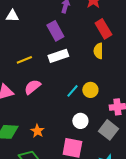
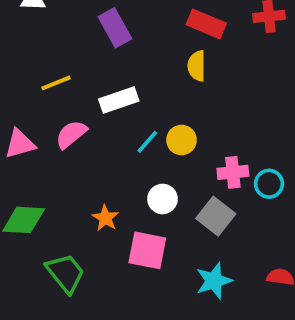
red rectangle: (103, 29) -> (206, 24), turned -36
white rectangle: (58, 56) -> (119, 100), moved
orange star: (37, 131) -> (105, 218), moved

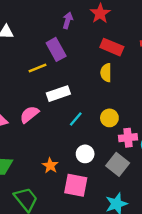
yellow line: (56, 83) -> (37, 68), moved
yellow circle: (182, 140) -> (109, 118), moved

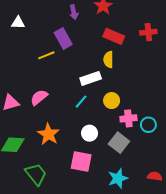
purple arrow: (68, 20) -> (74, 12), turned 152
white rectangle: (58, 94) -> (91, 78), moved
orange star: (50, 166) -> (48, 134), moved, size x1.5

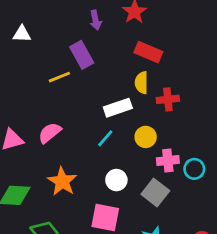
red cross: (148, 32) -> (168, 99), moved

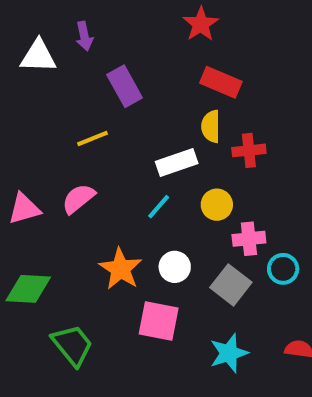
purple arrow: (96, 20) -> (84, 36), moved
white triangle: (22, 34) -> (38, 56), size x1.4
yellow line: (59, 77) -> (92, 138), moved
cyan circle: (194, 169) -> (283, 269), moved
orange star: (62, 181) -> (121, 269), moved

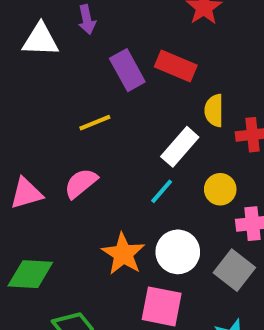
red rectangle: (221, 82) -> (176, 66), moved
white rectangle: (177, 163) -> (180, 147), turned -30
white circle: (175, 267) -> (178, 252), size x1.4

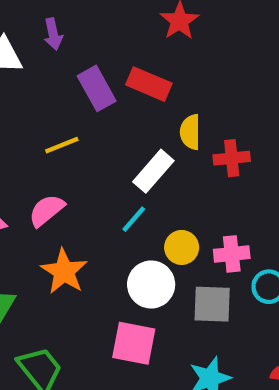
yellow circle: (220, 189) -> (182, 247), moved
orange star: (123, 254) -> (64, 271), moved
gray square: (234, 270) -> (212, 304), turned -36

